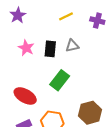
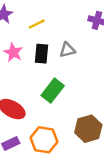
yellow line: (66, 16) -> (37, 24), moved

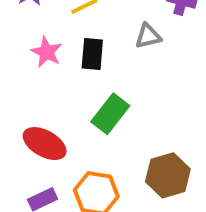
gray triangle: (67, 50) -> (148, 36), moved

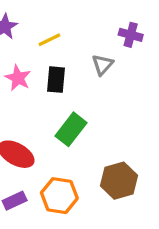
gray triangle: (148, 36) -> (102, 65), turned -35

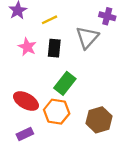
gray triangle: (102, 65) -> (87, 37), size x1.5
orange hexagon: (59, 196) -> (57, 112), moved

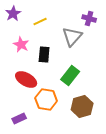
black rectangle: (54, 48) -> (44, 54), moved
green rectangle: (65, 83) -> (70, 76), moved
red ellipse: (26, 101) -> (26, 80), moved

